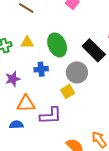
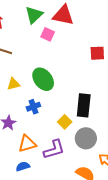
black rectangle: (94, 50) -> (84, 105), moved, turned 65
gray circle: (77, 72) -> (86, 138), moved

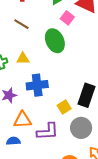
green ellipse: (43, 79) -> (55, 41), moved
blue cross: (33, 107) -> (37, 85), size x1.5

